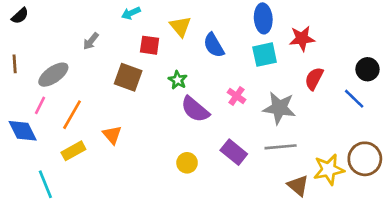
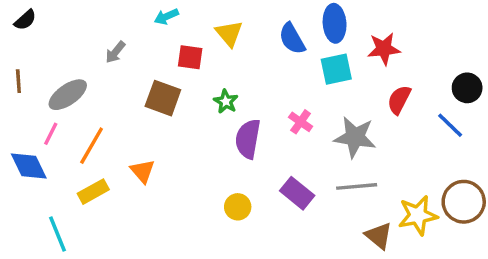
blue semicircle: (214, 45) -> (292, 39), moved
purple semicircle: (195, 109) -> (248, 139), turned 60

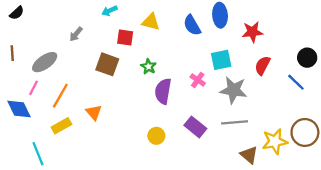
yellow triangle: (229, 33) -> (151, 22), turned -36
cyan square: (336, 69) -> (221, 60), moved

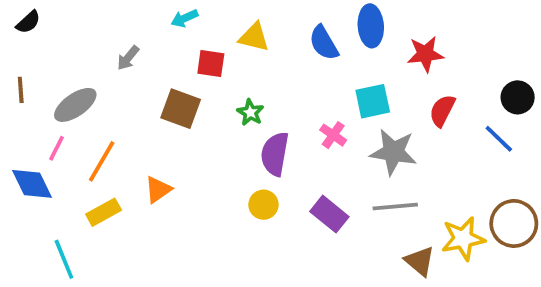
orange triangle: (94, 112) -> (158, 190), turned 36
yellow circle: (156, 136) -> (263, 205), moved

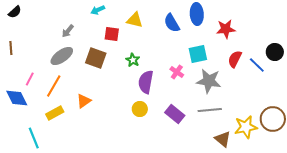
gray ellipse: (75, 105) -> (62, 56), moved
blue line: (499, 139) -> (257, 65), moved

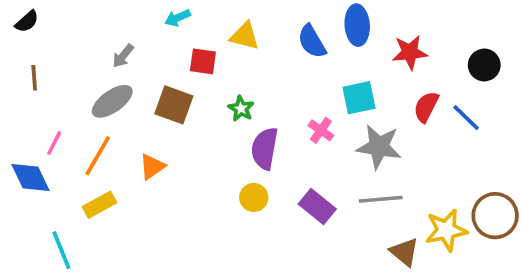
brown line: (11, 48) -> (34, 78), moved
black circle: (275, 52) -> (484, 65), moved
orange triangle: (84, 101) -> (152, 167), moved

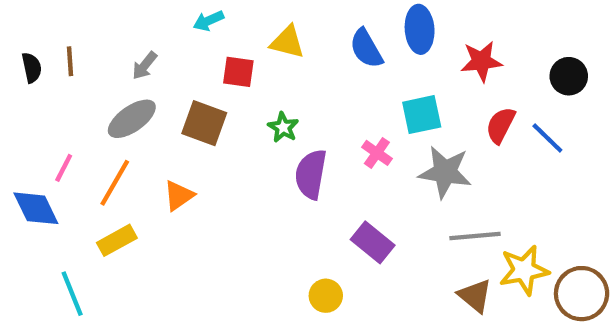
black semicircle: (27, 21) -> (32, 68), moved, turned -60
brown line: (34, 78) -> (70, 61), moved
yellow circle: (254, 197) -> (326, 296), moved
gray line: (381, 199) -> (475, 236), moved
brown circle: (495, 216) -> (582, 294), moved

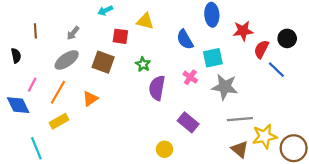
blue semicircle: (366, 48) -> (185, 39), moved
black semicircle: (32, 68) -> (16, 56), moved
red semicircle: (501, 125) -> (261, 49), moved

